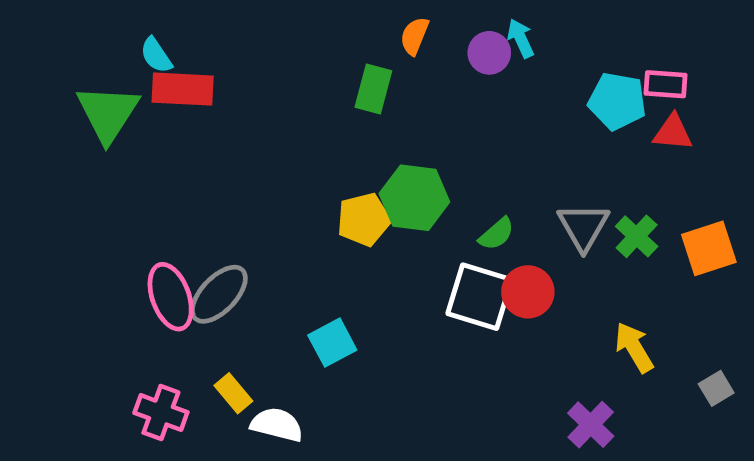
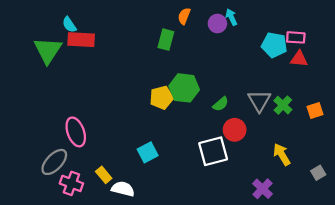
orange square: (709, 248) -> (315, 110), size x0.7
gray ellipse: (219, 294) -> (54, 162), moved
white square: (480, 297) -> (213, 151), moved, turned -32

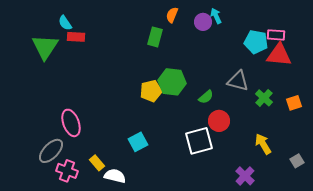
red rectangle: (81, 40) -> (76, 37), size x0.7
red triangle: (299, 59) -> (279, 55), size x1.5
gray triangle: (259, 101) -> (238, 81), moved, turned -45

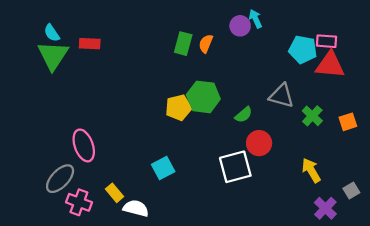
orange semicircle: (172, 15) -> (206, 44), moved
cyan semicircle: (65, 23) -> (52, 33), moved
purple cross: (245, 176) -> (325, 208), moved

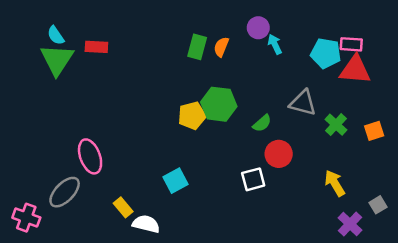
cyan arrow: (255, 19) -> (275, 44), moved
white square: (235, 167) -> (253, 179), size x0.7
pink cross: (79, 202) -> (26, 218), moved

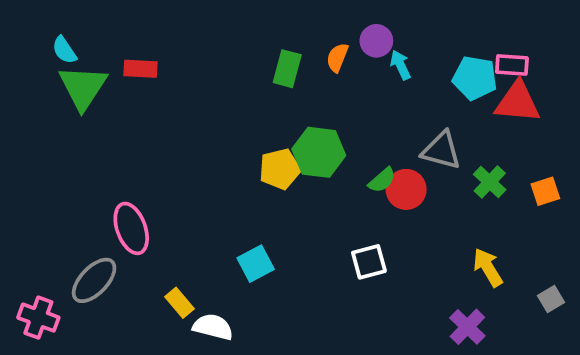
cyan semicircle: (56, 35) -> (64, 50), moved
orange semicircle: (221, 47) -> (337, 58), moved
red circle: (279, 154) -> (406, 189), moved
purple cross: (350, 224) -> (467, 327), moved

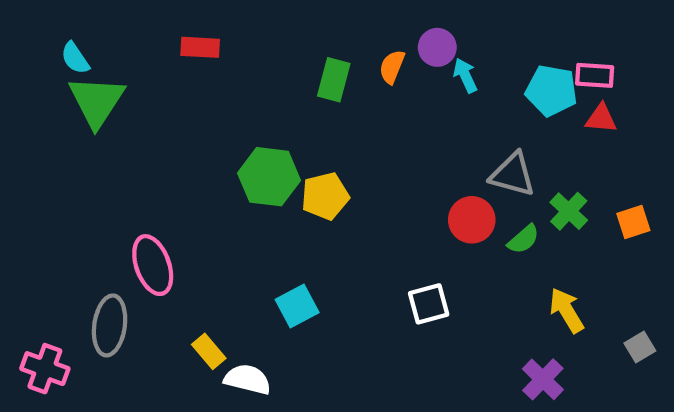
red rectangle: (140, 69) -> (200, 47), moved
red triangle: (518, 102) -> (601, 118), size x0.6
green hexagon: (319, 152) -> (269, 177), moved
green semicircle: (382, 180) -> (523, 239), moved
gray ellipse: (94, 280) -> (110, 325), turned -36

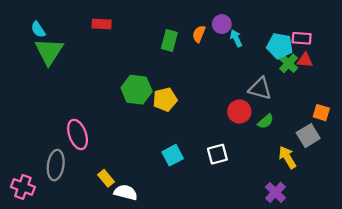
green cross: (569, 211) -> (289, 63), moved
orange square: (633, 222) -> (321, 113), turned 35
cyan square: (297, 306) -> (173, 155), moved
gray square: (640, 347) -> (308, 136), moved, size x1.5

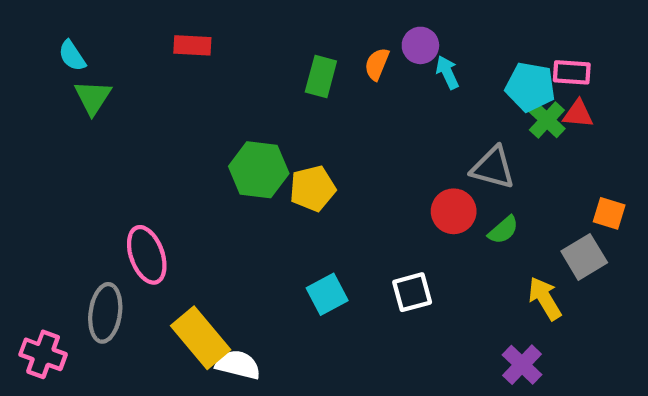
green triangle: (49, 51) -> (93, 97), size x0.7
yellow rectangle: (106, 178) -> (201, 338), size x1.8

